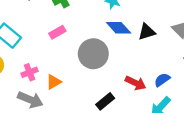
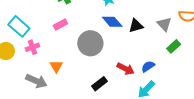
pink cross: (30, 72) -> (32, 47), moved
orange triangle: (54, 82) -> (56, 66), turned -32

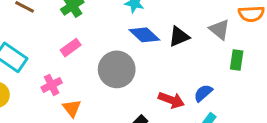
green rectangle: (174, 46) -> (237, 60), turned -32
pink cross: (32, 47) -> (52, 85), moved

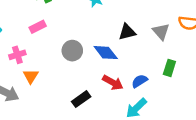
blue diamond: (144, 35) -> (106, 53), moved
green rectangle: (237, 60) -> (169, 68), moved
gray circle: (117, 69) -> (72, 51), size x0.7

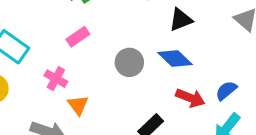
black triangle: (127, 32) -> (181, 20), moved
pink cross: (17, 55) -> (56, 79), turned -35

